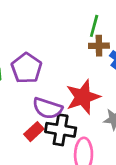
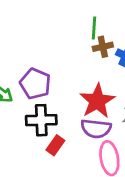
purple semicircle: (47, 108) -> (96, 129), moved
black cross: (61, 130) -> (41, 120), moved

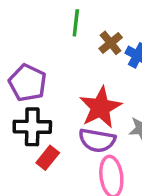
green line: (94, 28) -> (76, 23), moved
brown cross: (103, 47) -> (111, 43), turned -30

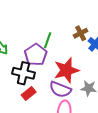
green line: (76, 23) -> (48, 40), moved
purple pentagon: (28, 83) -> (36, 55), moved

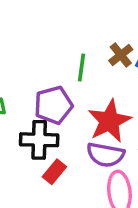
green line: (48, 40) -> (82, 67), moved
purple pentagon: (36, 55) -> (53, 105), turned 30

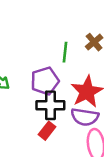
black cross: (39, 140) -> (50, 105), moved

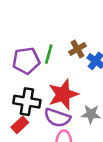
purple pentagon: (45, 81) -> (26, 61), moved

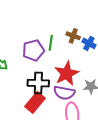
brown cross: (77, 49) -> (73, 36), turned -32
red rectangle: (20, 125) -> (35, 102), size x1.5

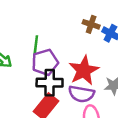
green line: (51, 43) -> (36, 45), moved
purple pentagon: (33, 50) -> (45, 62), moved

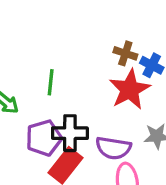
purple pentagon: (45, 62) -> (44, 138), moved
red star: (84, 70) -> (130, 89), moved

